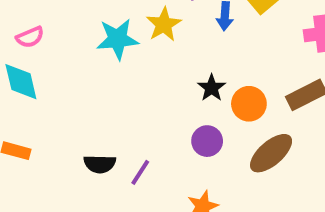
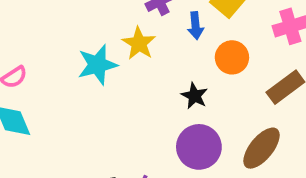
orange circle: (249, 104) -> (232, 57), moved
purple circle: (207, 141) -> (199, 147), size x1.5

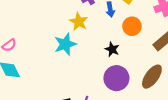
cyan star: (97, 65) -> (65, 44), moved

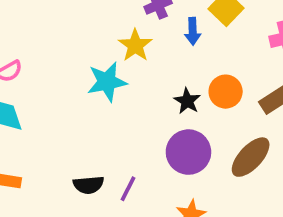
orange circle: (132, 26) -> (226, 92), moved

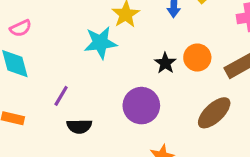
purple circle: (188, 152) -> (141, 106), moved
purple line: (128, 189) -> (61, 96), moved

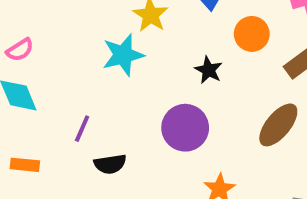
orange circle: (197, 58) -> (252, 34), moved

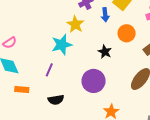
purple line: (82, 129) -> (49, 70), moved
orange rectangle: (25, 165) -> (22, 89), moved

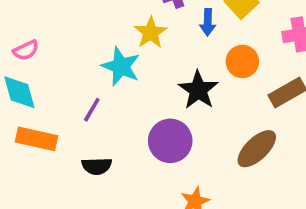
cyan star: (62, 45) -> (121, 66), turned 30
black star: (105, 52) -> (198, 90), size x1.5
orange rectangle: (22, 89) -> (36, 139), size x1.5

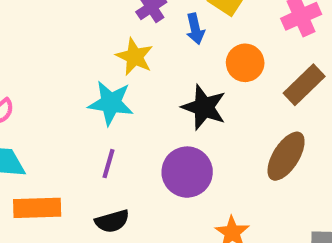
purple line: (92, 110) -> (108, 164), moved

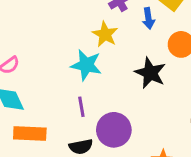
purple line: (108, 164) -> (81, 107), turned -30
purple circle: (187, 172) -> (114, 130), moved

